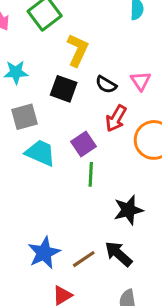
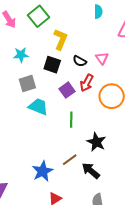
purple square: (83, 144) -> (67, 90), moved
black star: (128, 210) -> (96, 142), turned -30
brown line: (84, 259) -> (70, 160), moved

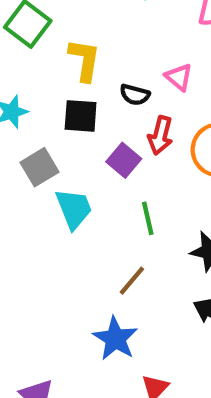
cyan trapezoid: (38, 107) -> (74, 209), turned 60
brown line: (70, 160) -> (132, 281), moved

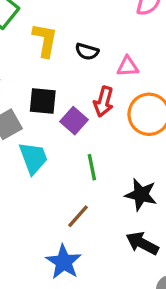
pink triangle: (179, 77) -> (128, 66), moved, turned -45
black semicircle: (135, 95) -> (87, 51), moved
black square: (81, 116) -> (43, 101), moved

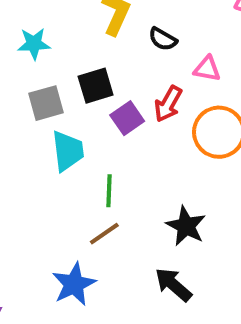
black square: (43, 101) -> (96, 86), turned -36
green line: (92, 167) -> (109, 191), moved

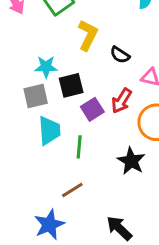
cyan star: (34, 44) -> (46, 67), moved
green line: (109, 191) -> (79, 147), moved
black star: (186, 226) -> (131, 161), moved

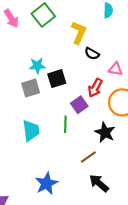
yellow L-shape: (88, 35) -> (79, 33), moved
purple square: (92, 109) -> (79, 105), moved
cyan trapezoid: (49, 131) -> (31, 131), moved
brown line: (72, 190) -> (88, 157), moved

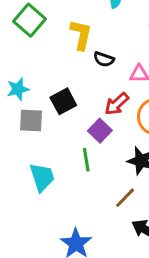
cyan star: (37, 66) -> (18, 89), moved
gray square: (31, 88) -> (31, 120), turned 30
red arrow: (95, 88) -> (117, 104), turned 30

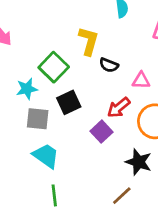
green square: (29, 20) -> (54, 67), moved
green line: (86, 160) -> (54, 195), moved
cyan trapezoid: (42, 177) -> (46, 156), moved, turned -40

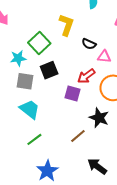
black semicircle: (109, 65) -> (89, 44), moved
purple square: (102, 132) -> (72, 93), turned -35
green line: (54, 195) -> (34, 139), turned 56
brown line: (122, 196) -> (78, 136), moved

